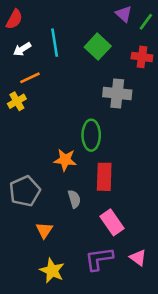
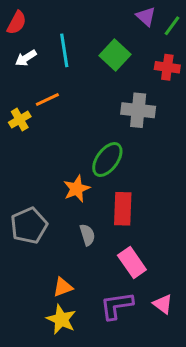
orange line: (30, 78) -> (47, 100), moved
green ellipse: (91, 135) -> (107, 159), turned 36
orange star: (65, 160) -> (77, 189), turned -30
orange triangle: (44, 230) -> (63, 287), moved, turned 36

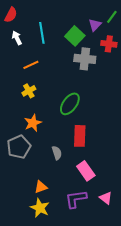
purple triangle: (146, 16) -> (95, 25), moved, turned 32
white arrow: (26, 58) -> (17, 38), turned 96
gray cross: (138, 110) -> (85, 59), moved
yellow cross: (20, 120) -> (29, 91), moved
orange star: (77, 189) -> (33, 123), moved

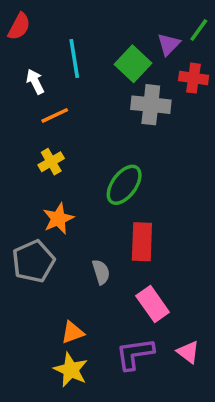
white arrow: (17, 38) -> (35, 82), moved

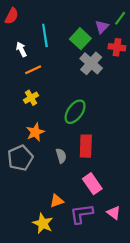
gray cross: (151, 105) -> (91, 63), turned 35
gray semicircle: (101, 272) -> (61, 156), moved
orange triangle: (73, 332) -> (57, 201), moved

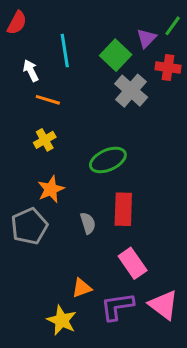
orange line: (33, 70) -> (48, 100), turned 42
green ellipse: (75, 112) -> (108, 160), turned 30
pink triangle: (114, 213) -> (163, 305), size x1.5

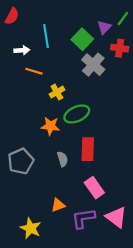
white arrow: (31, 71) -> (22, 50), turned 112
yellow cross: (45, 140) -> (57, 92), moved
orange star: (51, 189) -> (50, 126), moved, turned 30
yellow star: (62, 320) -> (31, 228), moved

